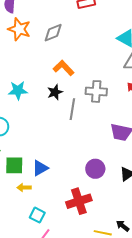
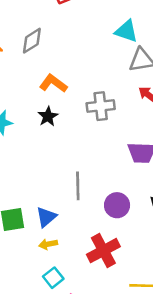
gray line: (72, 109) -> (78, 186), moved
yellow arrow: (24, 188) -> (48, 244), moved
cyan square: (37, 215) -> (53, 278), turned 35

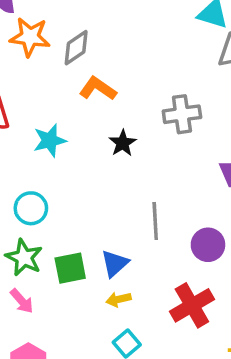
gray diamond: (32, 41) -> (76, 48), moved
orange L-shape: (53, 83) -> (98, 89), moved
black star: (48, 116) -> (123, 143), moved

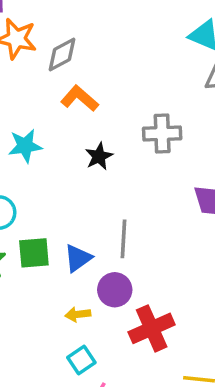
purple circle: (208, 245) -> (115, 290), moved
blue triangle: (115, 263) -> (78, 258), moved
green square: (70, 268) -> (34, 253), moved

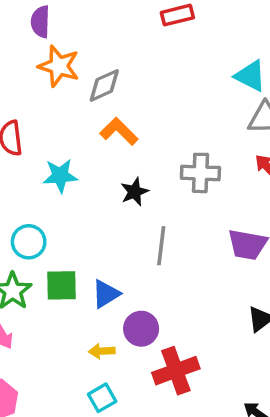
gray line: (123, 239) -> (161, 246), moved

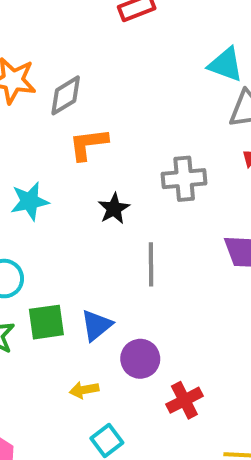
orange L-shape: (119, 131) -> (88, 144), turned -45
yellow arrow: (102, 351) -> (84, 390), moved
red cross: (176, 371) -> (184, 400), size x0.7

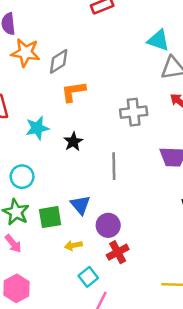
black star: (114, 209) -> (73, 142), moved
green square: (46, 322) -> (50, 217), moved
blue triangle: (96, 325) -> (80, 205), turned -30
red cross: (184, 400) -> (118, 252), moved

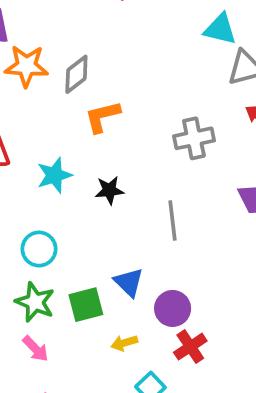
black star: (73, 142) -> (109, 190), turned 30

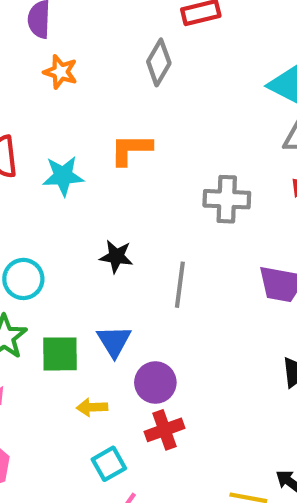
orange star: (26, 66) -> (60, 72), size x0.7
gray diamond: (76, 74) -> (159, 62), moved, turned -36
cyan star: (54, 175) -> (63, 176), moved
black star: (109, 190) -> (116, 256), moved

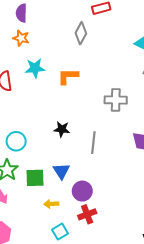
orange star: (60, 72) -> (21, 38), moved
cyan star: (63, 176) -> (35, 68), moved

